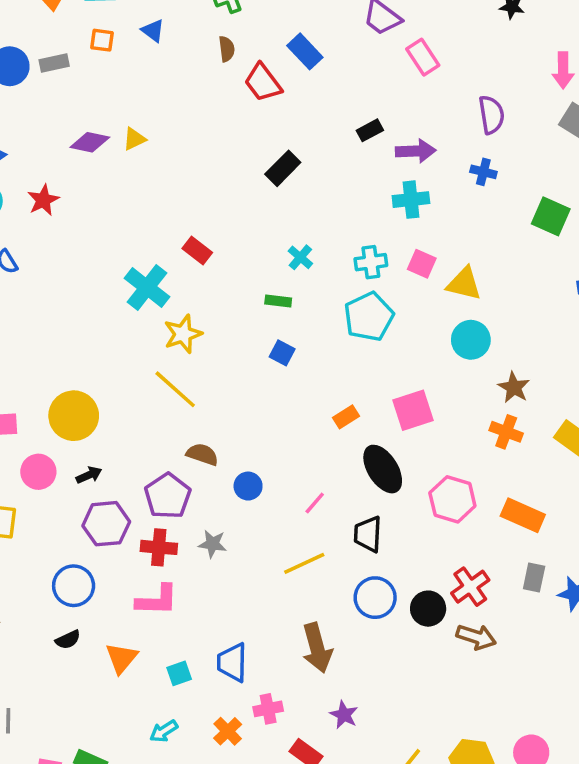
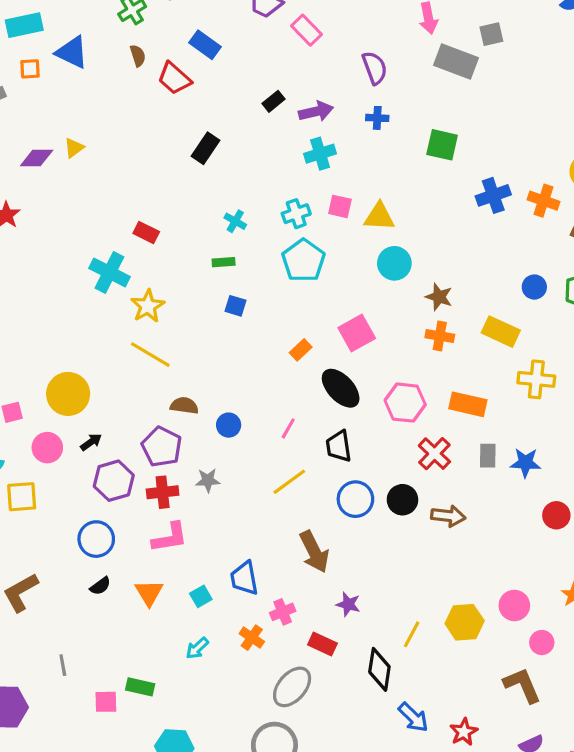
blue triangle: (153, 31) -> (72, 52), size x1.6
red cross: (470, 587) -> (434, 454), moved

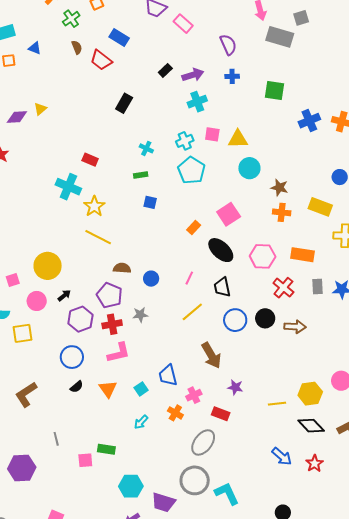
blue triangle: (72, 52) -> (35, 48), size x0.6
yellow line: (412, 634) -> (277, 404), turned 60
black diamond: (379, 669) -> (311, 426), moved, turned -48

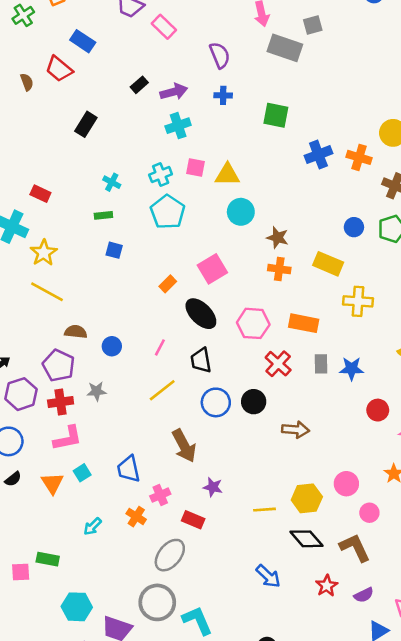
brown semicircle: (77, 47) -> (27, 82), moved
brown arrow: (295, 327) -> (296, 430), moved
cyan square: (141, 389) -> (82, 473), moved
red star: (315, 463) -> (327, 586), moved

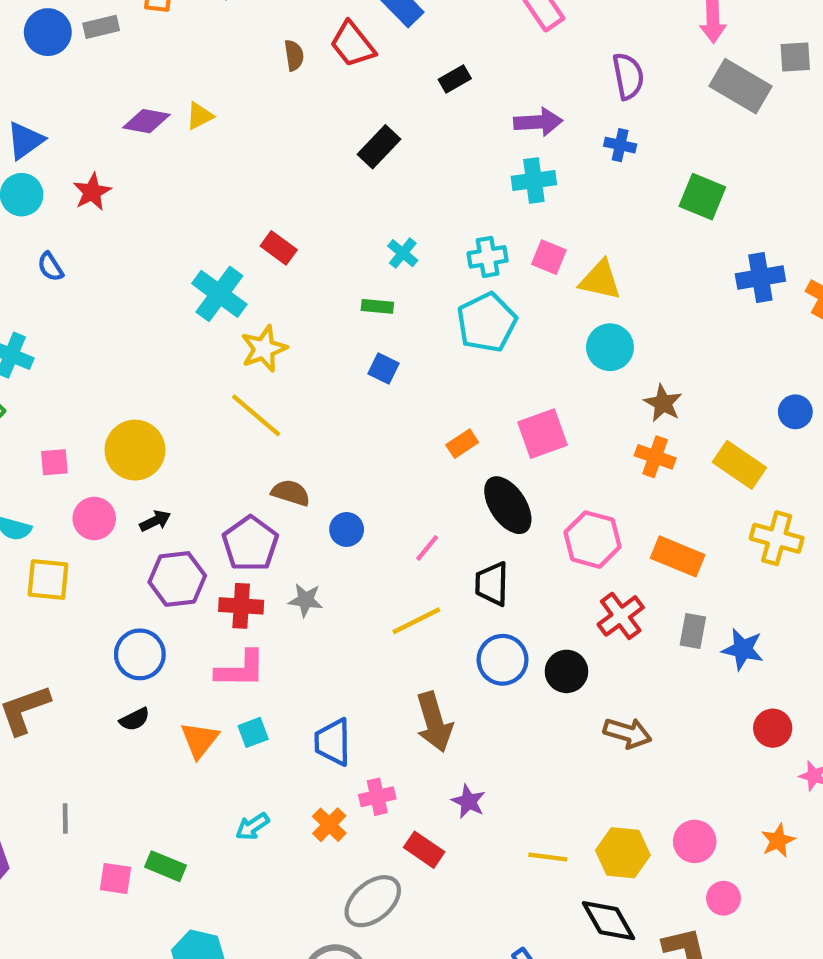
black rectangle: (139, 85) -> (455, 79), moved

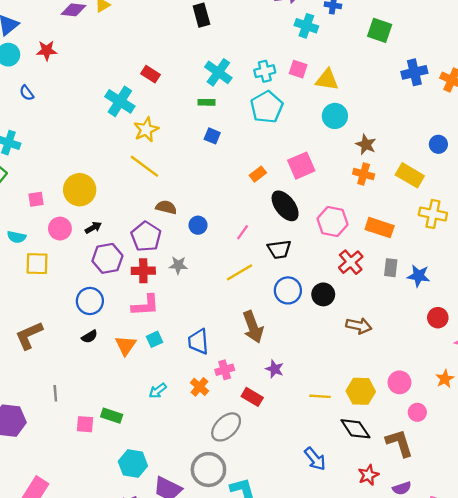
black rectangle: (379, 147) -> (201, 15), turned -55
cyan cross: (534, 181) -> (306, 26), moved, turned 30
red star: (92, 192) -> (47, 51), turned 30
cyan cross: (403, 253) -> (218, 72), size x1.6
black trapezoid: (492, 584) -> (279, 249), turned -95

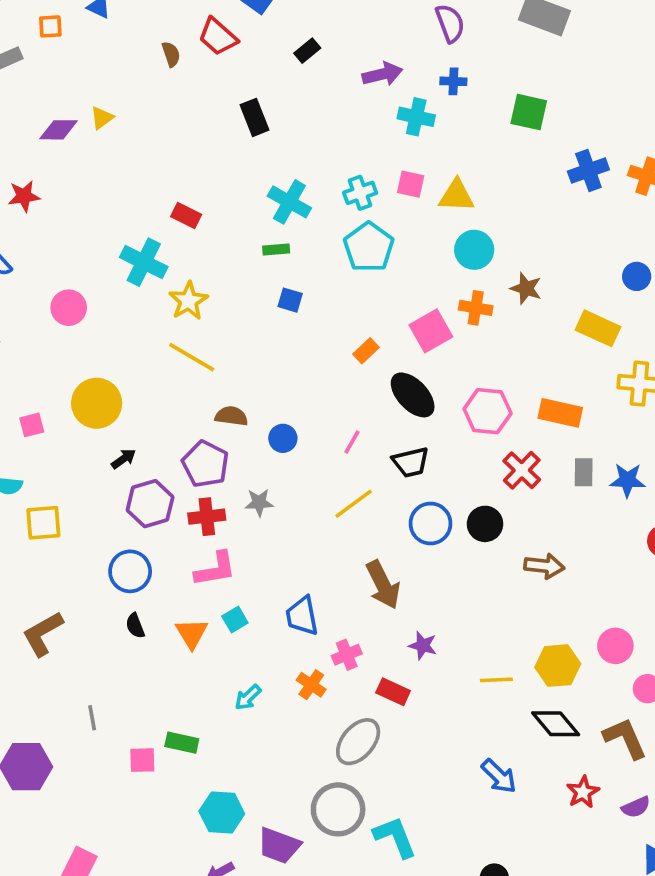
orange cross: (364, 174) -> (476, 308), moved
pink circle: (60, 229) -> (69, 308), moved
black semicircle: (89, 337) -> (135, 626), turned 105

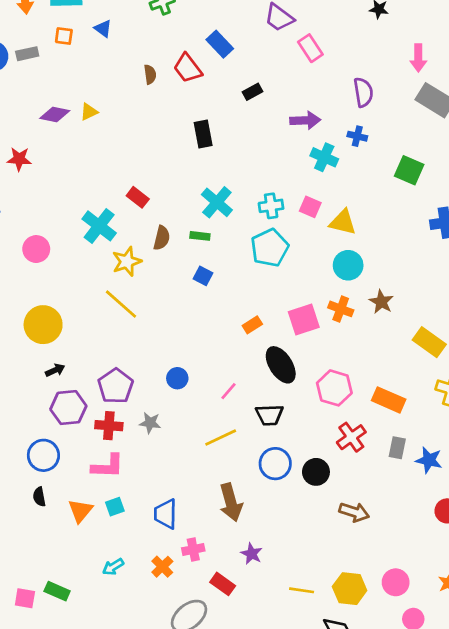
brown semicircle: (231, 416) -> (162, 238), moved, turned 85

